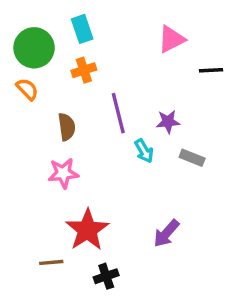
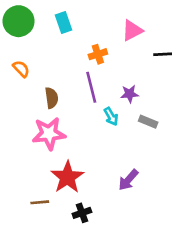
green circle: (34, 48) -> (19, 21), moved
orange cross: (84, 70) -> (98, 54), moved
pink star: (63, 173) -> (49, 134), size x1.4

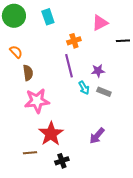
brown semicircle: (52, 98) -> (28, 73), moved
gray rectangle: (148, 122) -> (104, 92), moved

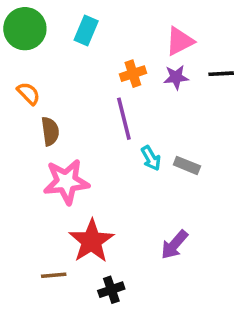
cyan rectangle: (48, 17) -> (86, 30), turned 42
purple star: (98, 71) -> (176, 77), moved

